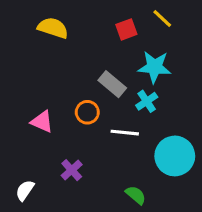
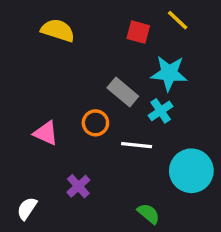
red square: (126, 29) -> (138, 32), turned 35

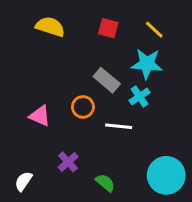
yellow line: (178, 20) -> (154, 30), moved
red square: (138, 32) -> (108, 28), moved
cyan circle: (191, 171) -> (166, 175), moved
green semicircle: (149, 214) -> (105, 183), moved

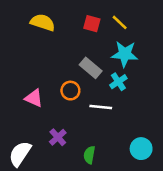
yellow line: (154, 30) -> (120, 22), moved
cyan circle: (166, 175) -> (141, 149), size x0.7
white semicircle: (23, 181) -> (20, 154), size x1.5
green semicircle: (105, 183) -> (89, 155), turned -120

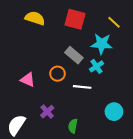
yellow line: (120, 22) -> (114, 22), moved
red square: (92, 24) -> (75, 19), size x1.5
cyan circle: (141, 149) -> (114, 112), moved

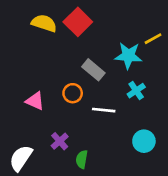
red square: (75, 19) -> (78, 22), moved, turned 30
yellow line: (114, 22) -> (153, 39), moved, turned -72
cyan cross: (97, 66) -> (136, 91), moved
green semicircle: (73, 126) -> (82, 159), moved

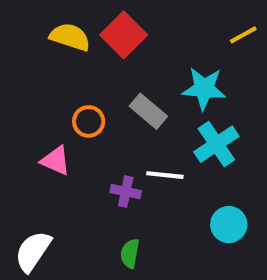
yellow line: (153, 39) -> (243, 35), moved
cyan cross: (136, 91) -> (216, 144), size x1.5
orange circle: (73, 93) -> (89, 121), moved
purple cross: (60, 141) -> (126, 192), moved, turned -36

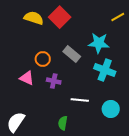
cyan cross: (216, 144) -> (105, 70), turned -35
white line: (165, 175) -> (80, 100), moved
purple cross: (126, 192) -> (54, 81), moved

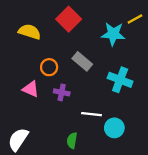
yellow semicircle: (34, 18) -> (30, 32), moved
cyan star: (99, 43) -> (113, 34), moved
cyan circle: (111, 109) -> (114, 128), moved

